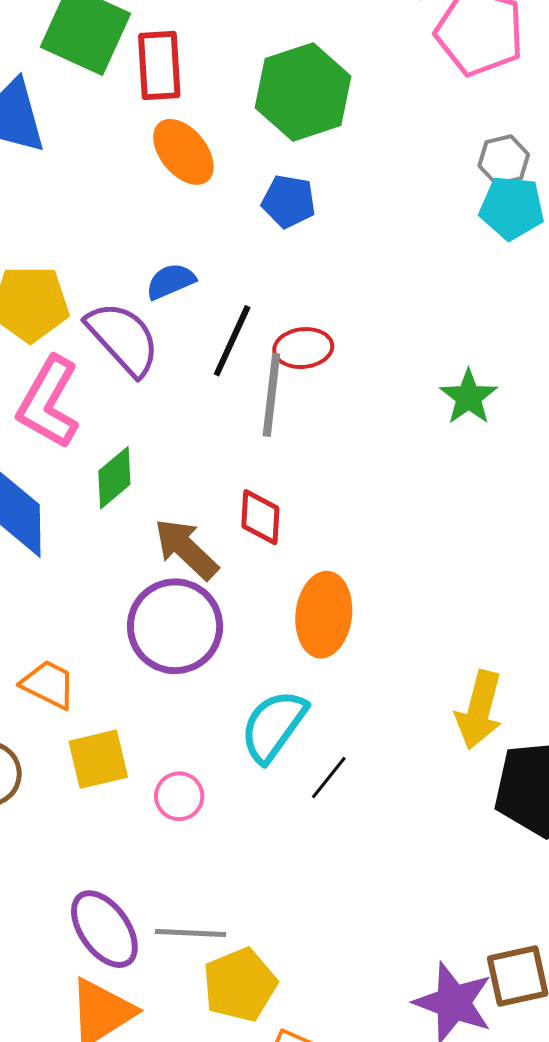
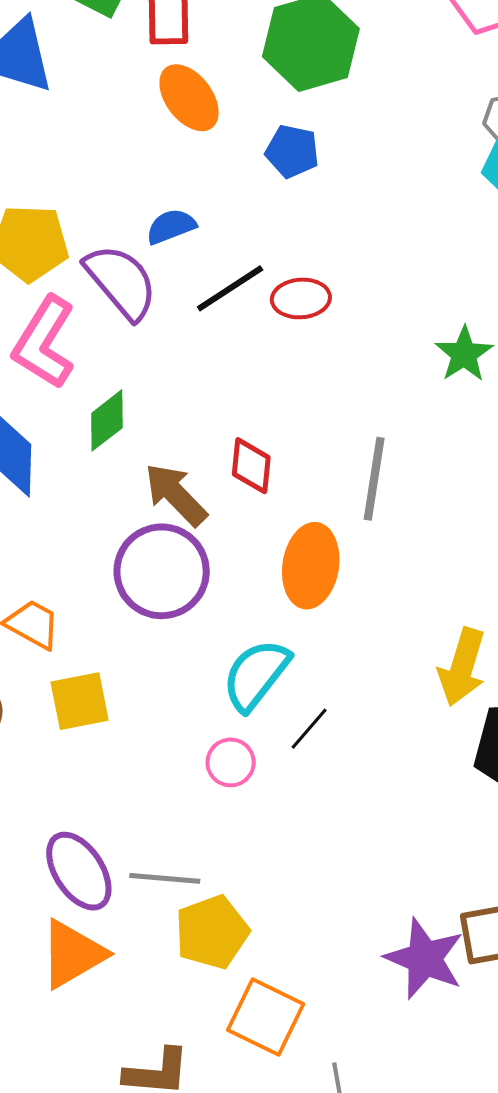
black line: (232, 341) -> (230, 288), turned 30
gray line: (271, 395) -> (374, 479), moved
pink circle: (179, 796) -> (231, 762), moved

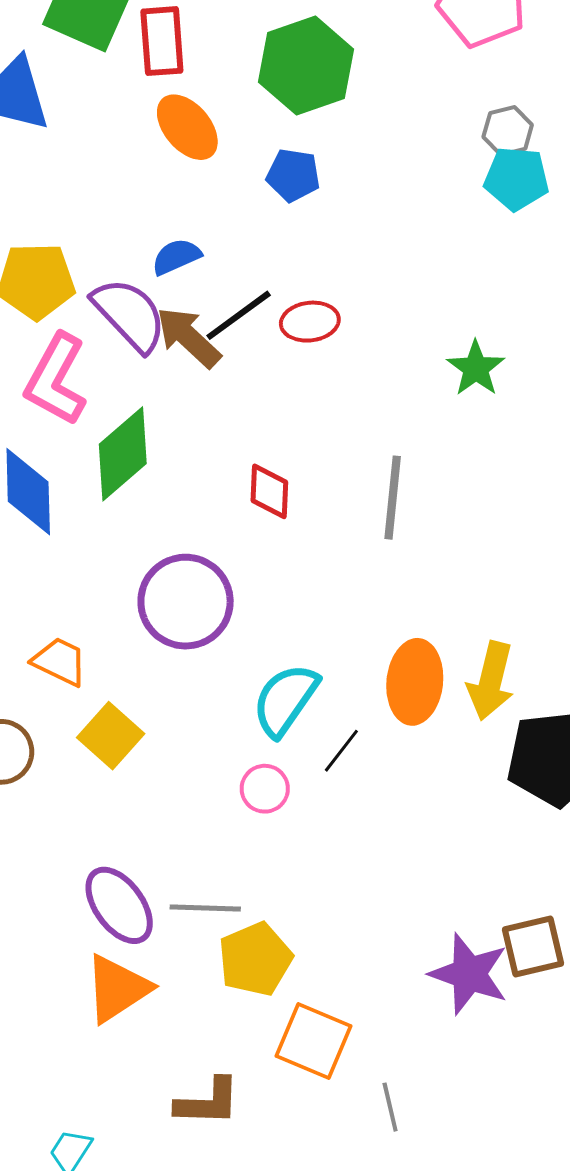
green diamond: (107, 420) -> (123, 454), size x1.5
brown arrow: (176, 495) -> (188, 337), moved
orange ellipse: (311, 566) -> (415, 682), moved
yellow square: (80, 701) -> (111, 736), turned -34

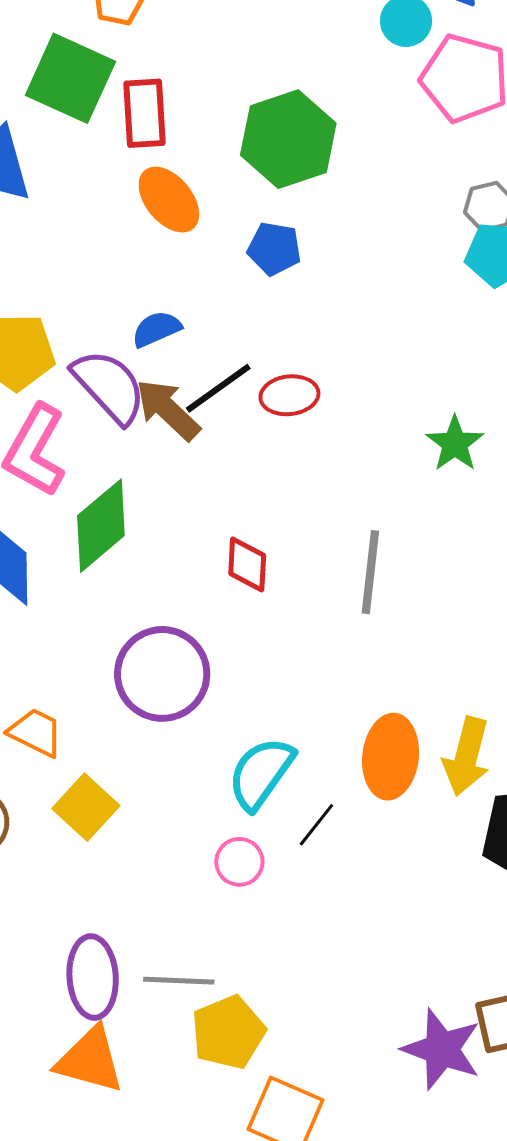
purple ellipse: (119, 905) -> (93, 977), turned 32
orange triangle: (117, 988) -> (90, 1060), turned 48

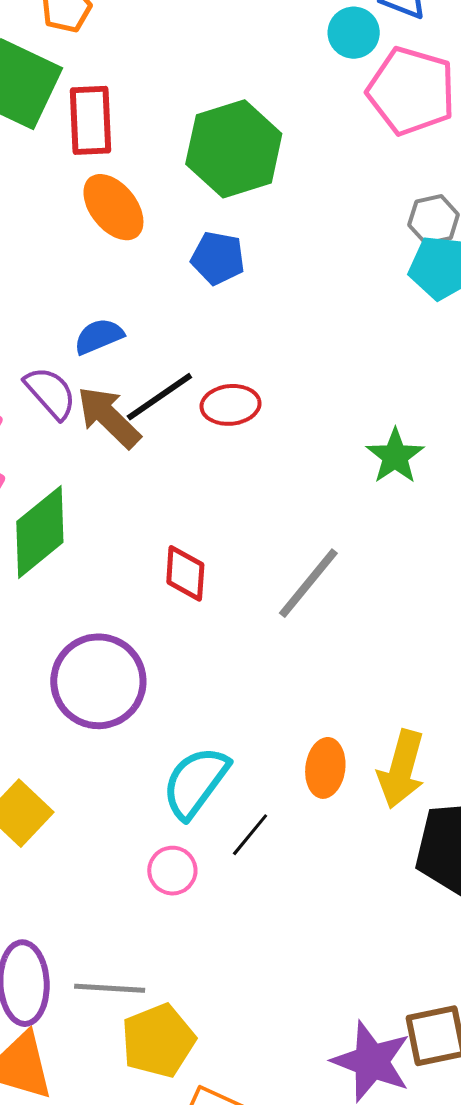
purple semicircle: (109, 386) -> (50, 393), size x0.7
gray line: (370, 572) -> (308, 583), turned 32
orange ellipse: (391, 757) -> (325, 768), size x0.7

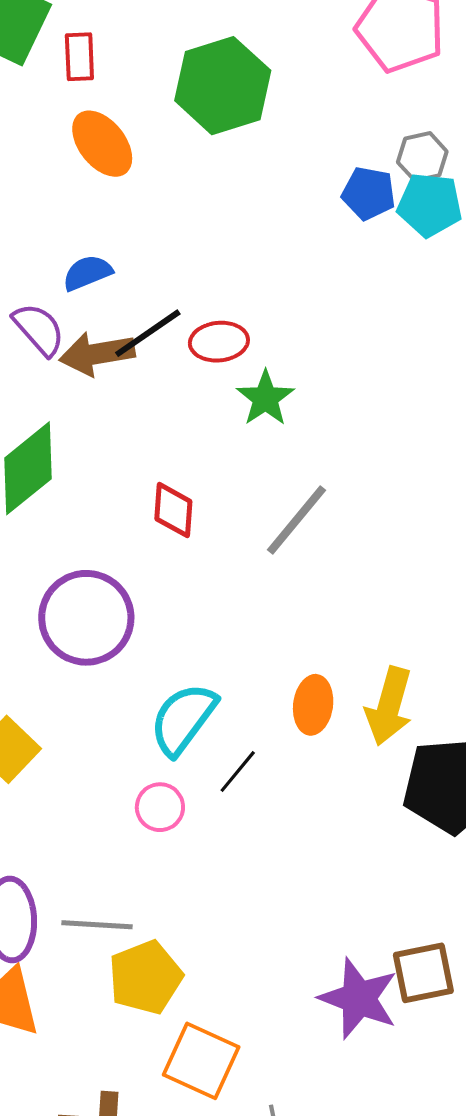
red rectangle: (91, 120) -> (79, 57), size x0.7
blue pentagon: (218, 258) -> (369, 193), moved
brown arrow: (109, 417) -> (97, 354), turned -54
green star: (395, 456) -> (265, 398), moved

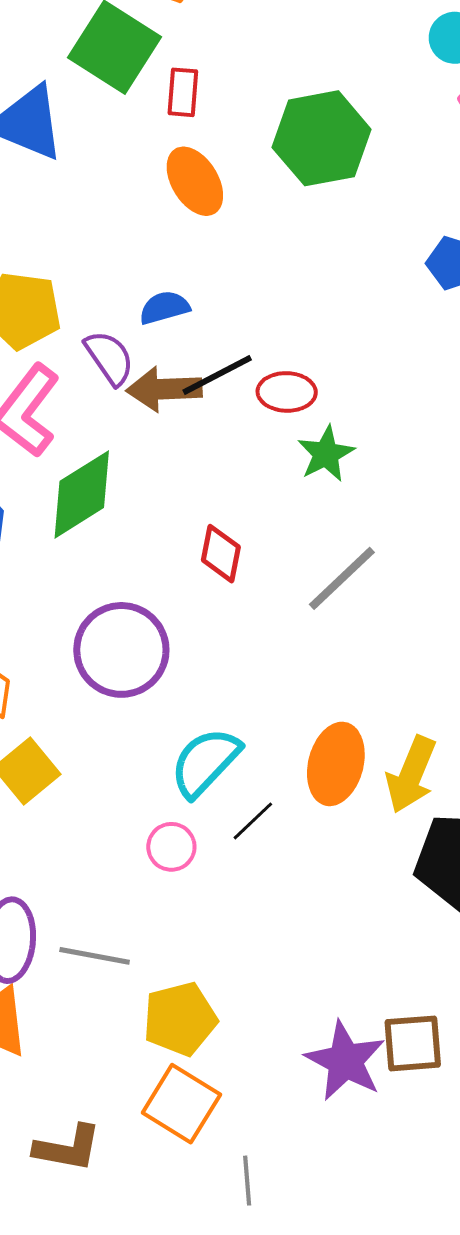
orange ellipse: (313, 705) -> (336, 764), size x1.4
yellow pentagon: (145, 977) -> (180, 1019), moved

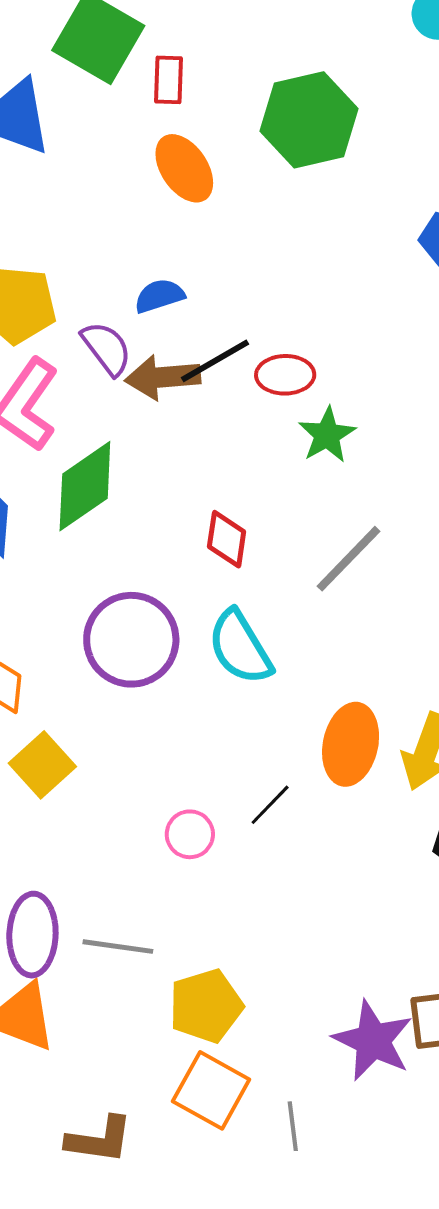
cyan semicircle: (205, 762) -> (240, 647), moved, turned -72
gray line: (247, 1181) -> (293, 1126), moved

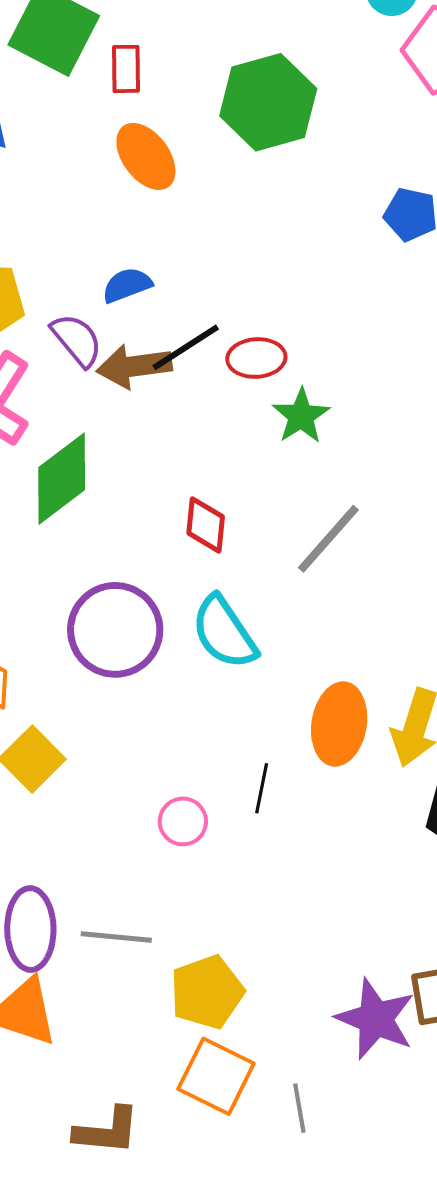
black line: (270, 805) -> (262, 788), turned -30

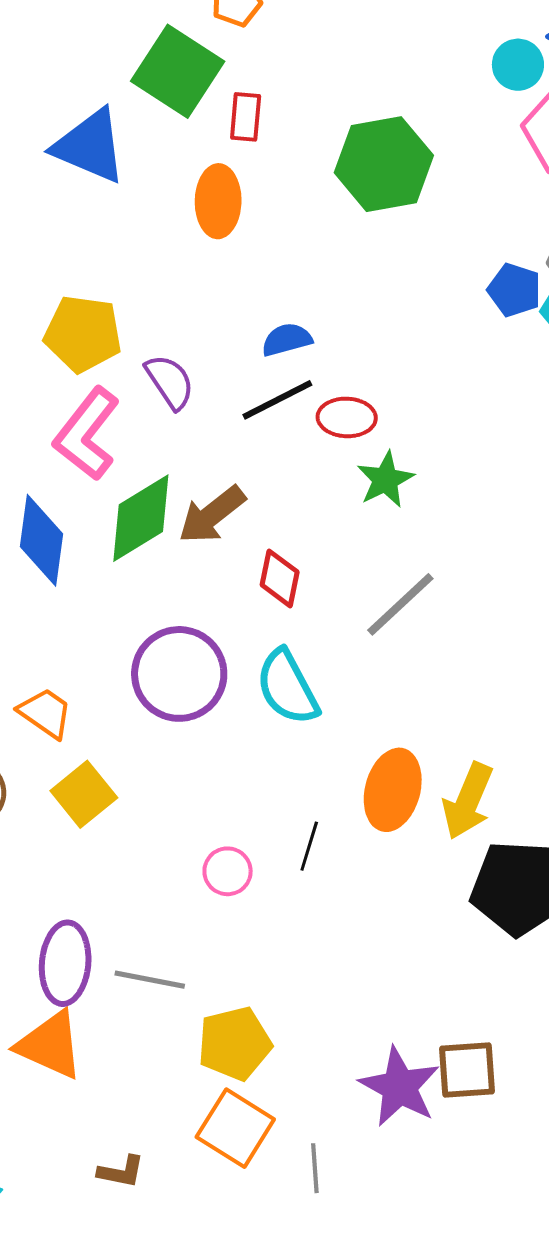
orange ellipse: (146, 156) -> (218, 201), moved, turned 32
blue semicircle: (127, 285) -> (287, 340), moved
brown arrow: (134, 366) -> (212, 515), moved, turned -36
brown L-shape: (107, 1131) -> (121, 1172), size x0.7

